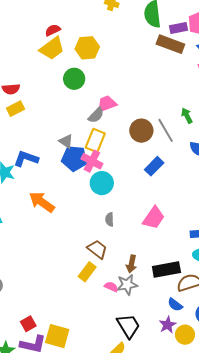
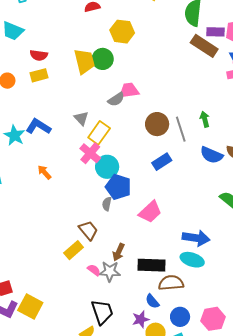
yellow trapezoid: (52, 48) -> (84, 61), moved, turned -80
yellow rectangle: (95, 141) -> (99, 133), moved
blue pentagon: (74, 158) -> (118, 187), moved
pink cross: (92, 161) -> (90, 153), moved
orange arrow: (42, 202) -> (44, 172), size x0.6

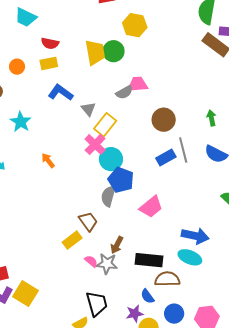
blue L-shape: (38, 127) -> (61, 93), moved
gray line: (181, 129) -> (183, 150), moved
gray semicircle: (107, 204) -> (108, 196), size x1.5

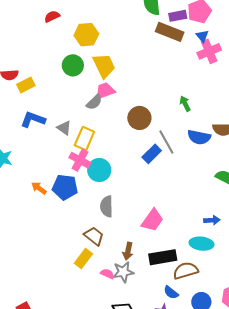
yellow trapezoid: (95, 52) -> (104, 66), moved
yellow rectangle: (49, 63) -> (26, 85), moved
blue pentagon: (121, 180) -> (65, 187), moved
pink trapezoid: (151, 207) -> (152, 220), moved
blue arrow: (195, 236) -> (212, 220), moved, size x0.6

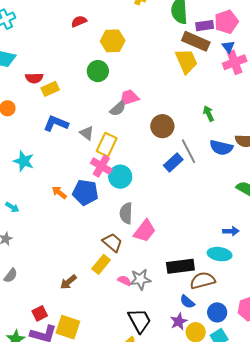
yellow trapezoid: (104, 66) -> (186, 61), moved
pink trapezoid: (152, 220) -> (145, 231), moved
brown arrow: (128, 251) -> (68, 282), moved, turned 36

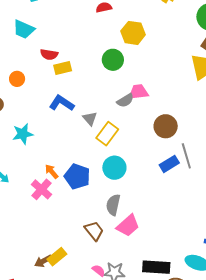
cyan star: (24, 161) -> (23, 134), turned 30
pink cross: (101, 166) -> (41, 189), moved
yellow rectangle: (101, 264) -> (57, 257), moved

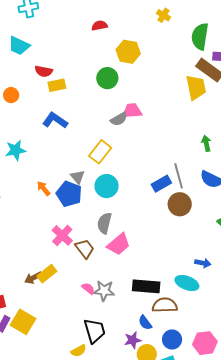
gray triangle: (90, 119) -> (77, 177), moved
brown circle: (166, 126) -> (180, 204), moved
pink cross: (41, 189) -> (62, 235), moved

